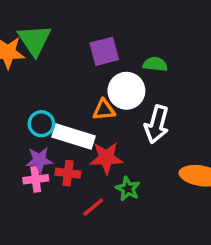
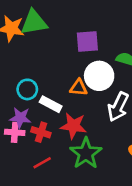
green triangle: (34, 40) -> (34, 22), turned 44
white rectangle: (73, 137) -> (51, 104), size x0.7
green star: (128, 189) -> (86, 153), size x1.6
red line: (93, 207) -> (42, 163), moved

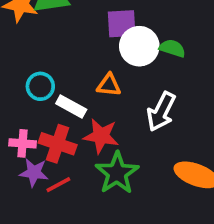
white circle: (99, 76) -> (139, 46), moved
purple star: (20, 118) -> (34, 172), moved
red cross: (41, 132) -> (58, 144), size x1.4

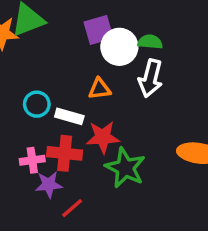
white arrow: (161, 112) -> (150, 78), moved
red line: (58, 185) -> (72, 208), moved

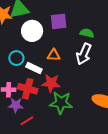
white circle: (119, 47) -> (32, 31), moved
green star: (125, 168) -> (61, 103), turned -30

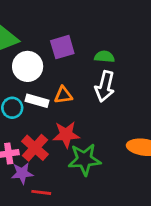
white rectangle: (34, 68) -> (37, 101), moved
red cross: (28, 89) -> (35, 148), turned 36
red line: (27, 121) -> (41, 192), turned 48

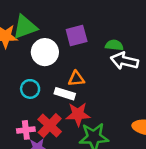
white arrow: (105, 86) -> (124, 61), moved, turned 88
white rectangle: (37, 101) -> (65, 94), moved

